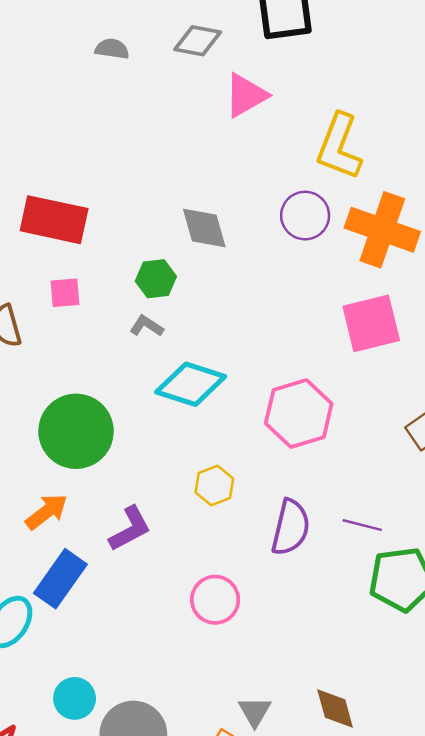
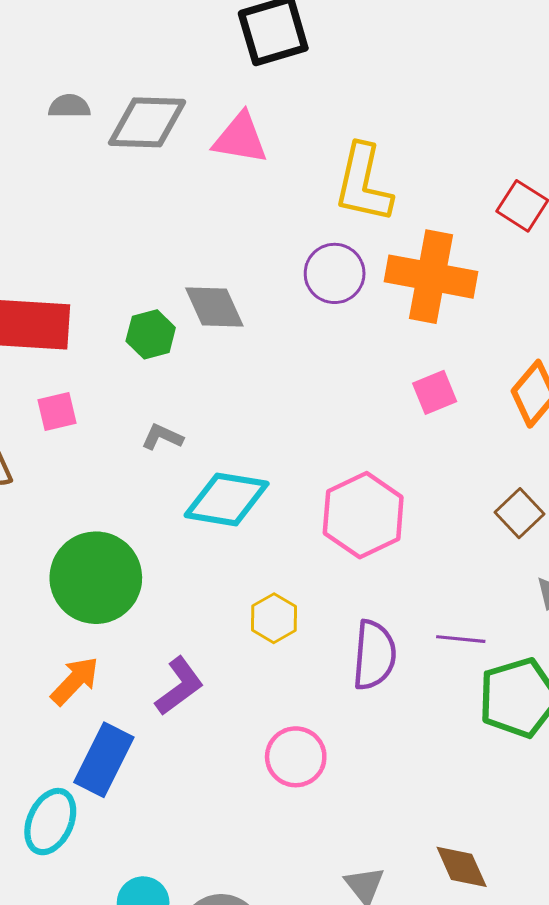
gray diamond: (198, 41) -> (147, 122), moved, size x1.4
pink triangle: (246, 95) -> (240, 138), turned 48
green hexagon: (156, 279) -> (151, 334), moved
pink square: (371, 323) -> (435, 392), size x0.6

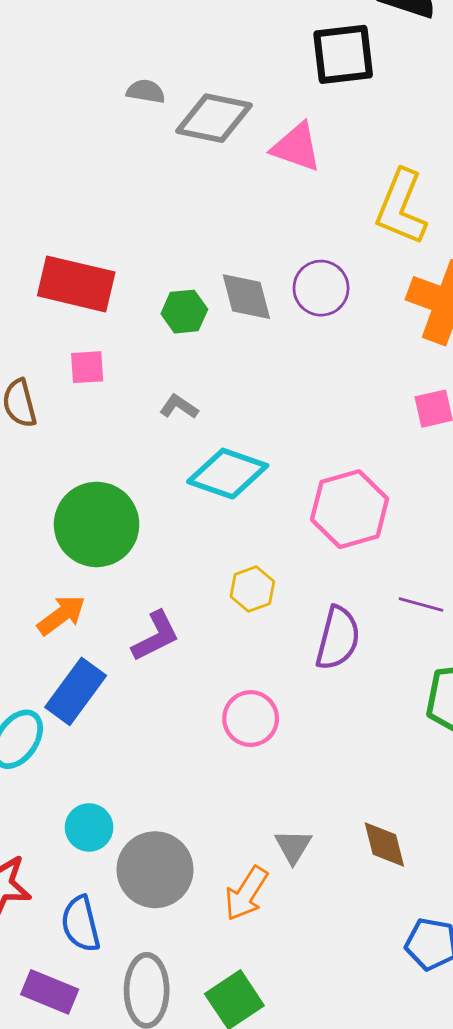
purple circle: (335, 273) -> (321, 288), moved
purple line: (461, 639) -> (421, 604), moved

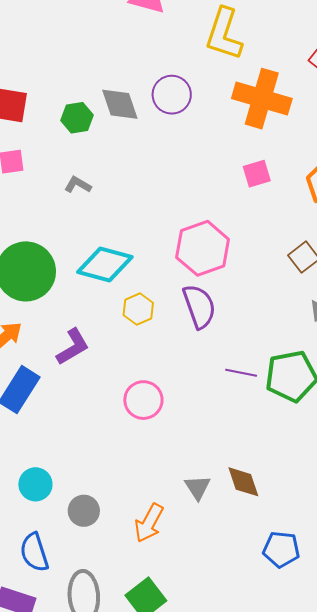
cyan diamond: (228, 474) -> (105, 264), moved
purple line: (421, 604) -> (241, 373), moved
purple semicircle: (338, 638) -> (199, 306), moved, turned -30
gray triangle: (293, 846) -> (198, 487), moved
gray circle: (155, 870) -> (84, 511), size x0.6

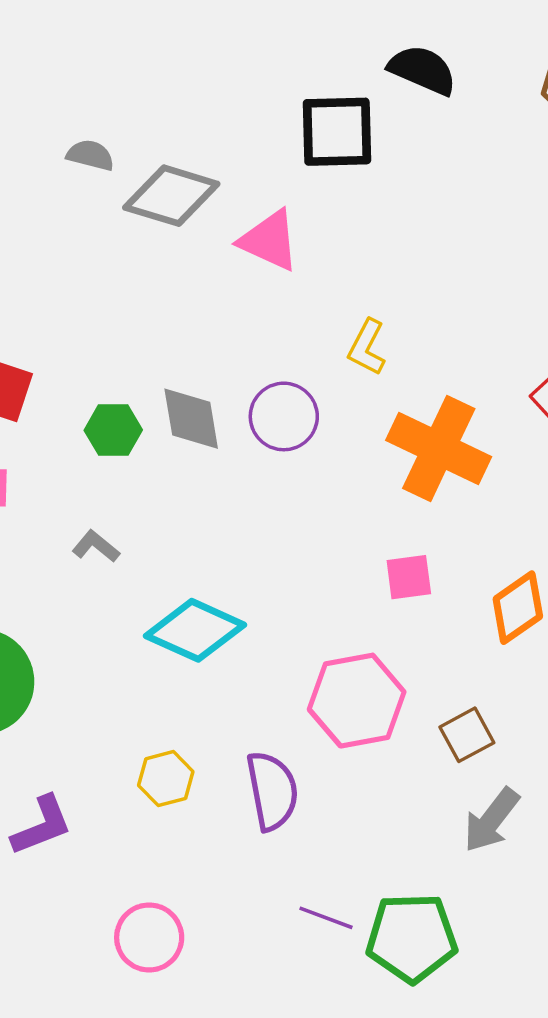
yellow L-shape: (224, 34) -> (367, 347), moved, size x0.6
pink hexagon: (203, 248) -> (357, 701), moved
cyan diamond: (105, 264) -> (195, 630), moved

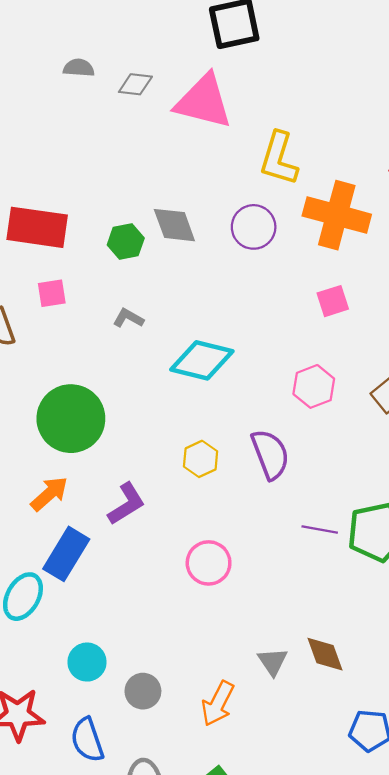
gray diamond: (171, 196) -> (135, 84), size x0.6
pink triangle: (269, 240) -> (204, 101), size x1.4
yellow L-shape: (367, 347) -> (279, 159), size x1.5
purple circle: (284, 416) -> (254, 227), moved
pink hexagon: (357, 701) -> (314, 386), size x0.7

